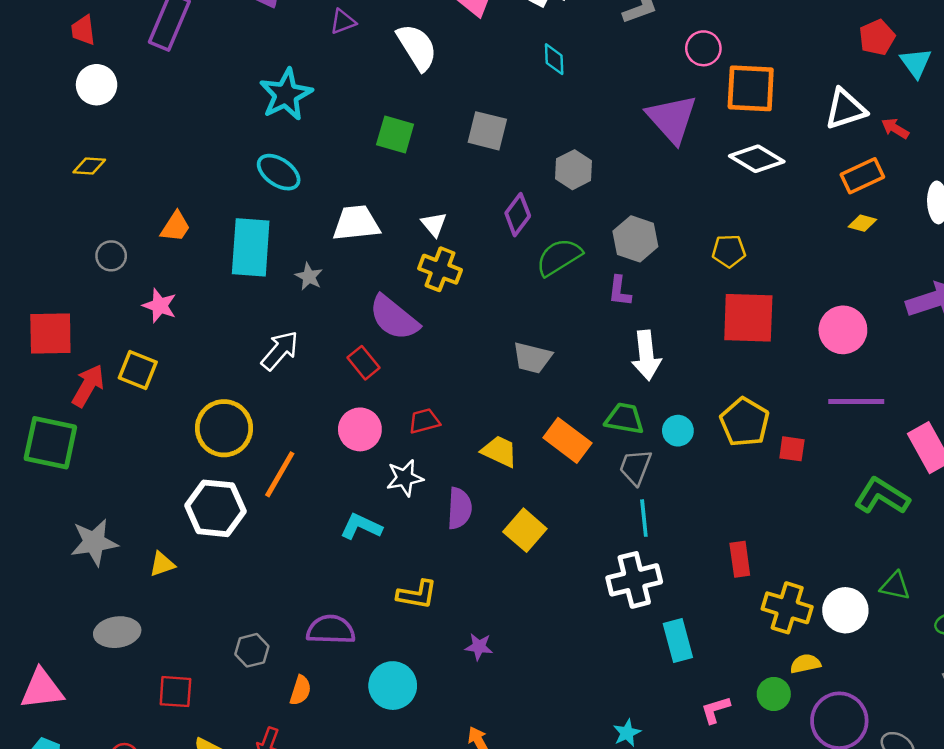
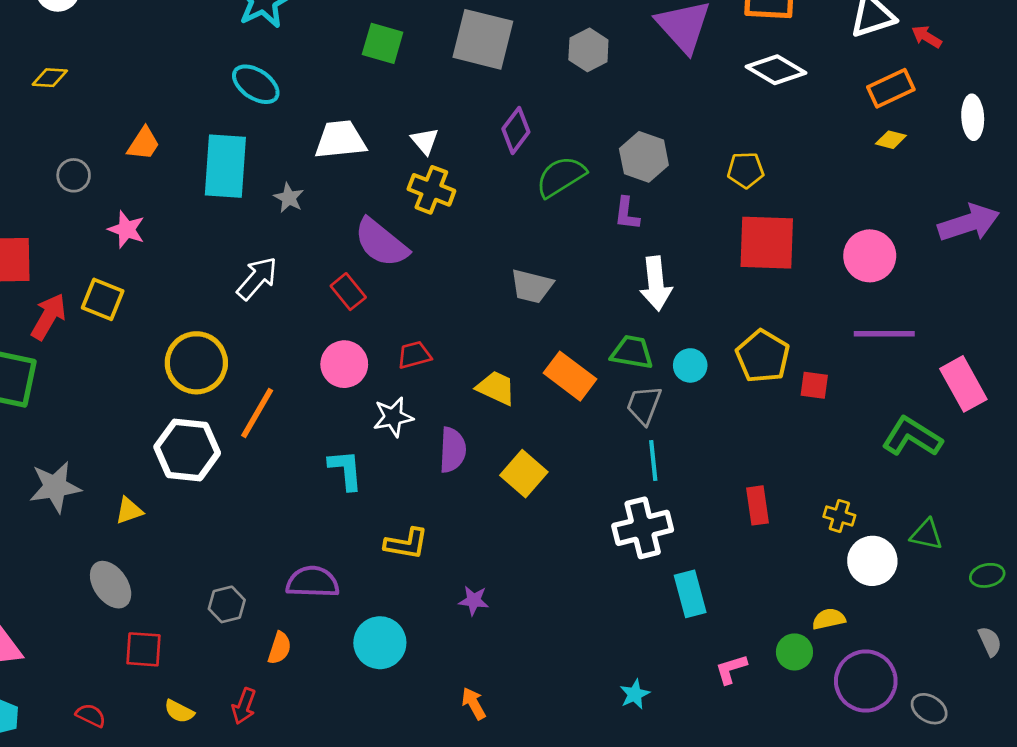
gray square: (487, 131) -> (483, 39), size x1.4
gray hexagon: (574, 170) -> (588, 50), moved
cyan L-shape: (361, 527) -> (346, 470), turned 60
yellow cross: (787, 608) -> (839, 516), moved, size x0.6
gray ellipse: (117, 632) -> (111, 585), moved, turned 63

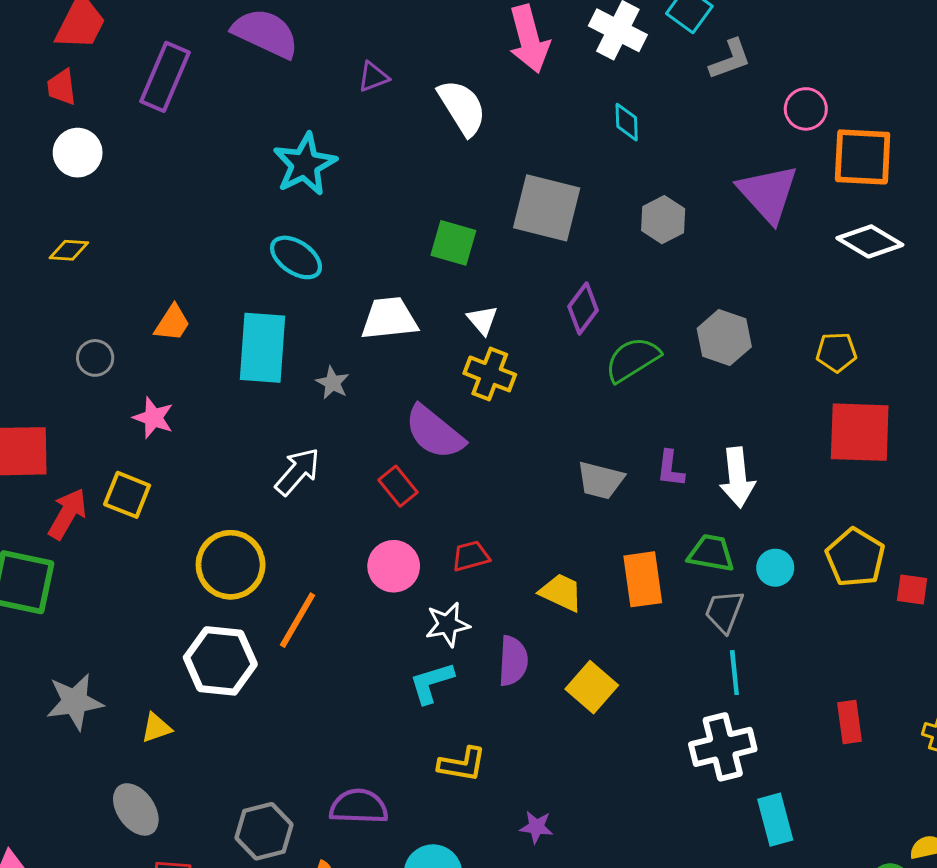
green square: (383, 43) -> (453, 243), moved
purple L-shape: (627, 214) -> (670, 469), moved
orange rectangle: (570, 376) -> (643, 579), turned 45
cyan L-shape: (346, 470) -> (432, 683), moved, turned -102
gray hexagon: (227, 604) -> (264, 831), size x1.4

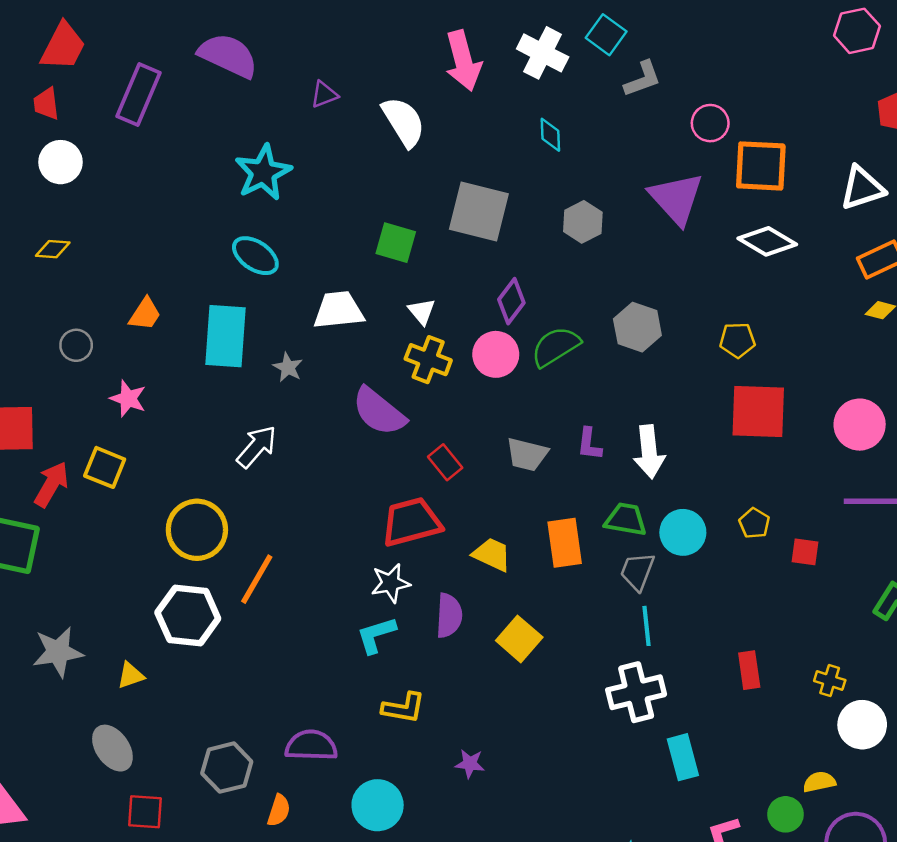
red rectangle: (398, 486) -> (445, 462), moved
red trapezoid: (471, 556) -> (411, 522), size x1.8
yellow pentagon: (855, 557) -> (754, 523), size x0.6
pink circle: (394, 566) -> (496, 354), moved
cyan circle: (775, 568) -> (683, 532), size x1.4

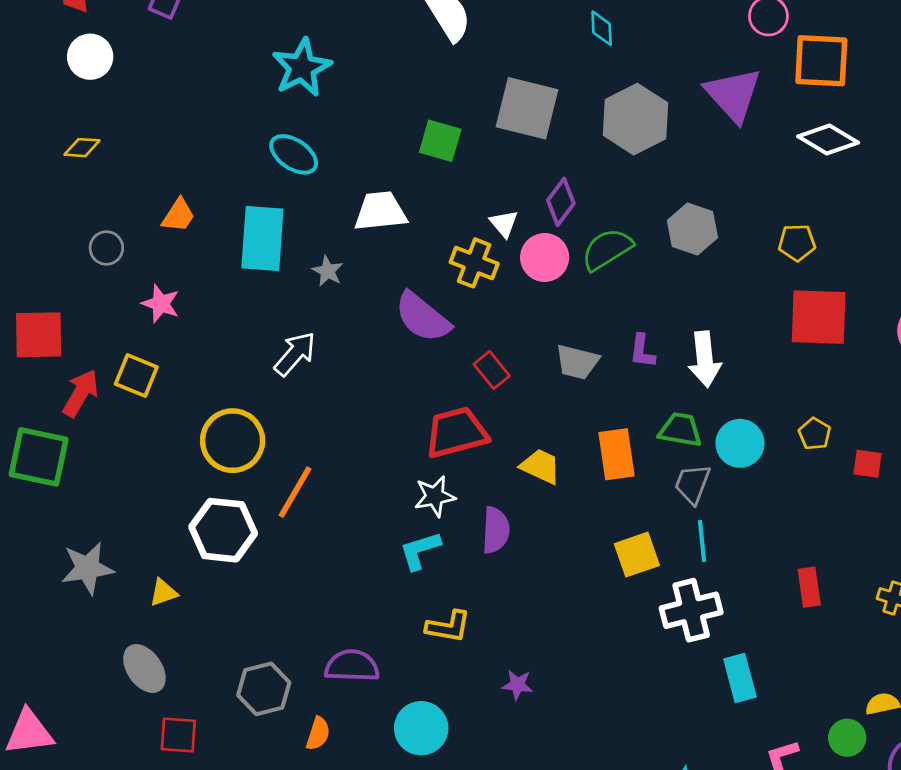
gray hexagon: (583, 222) -> (635, 119), size x1.6
white triangle: (422, 311) -> (504, 224), moved
yellow square: (519, 639) -> (637, 555), moved, turned 30

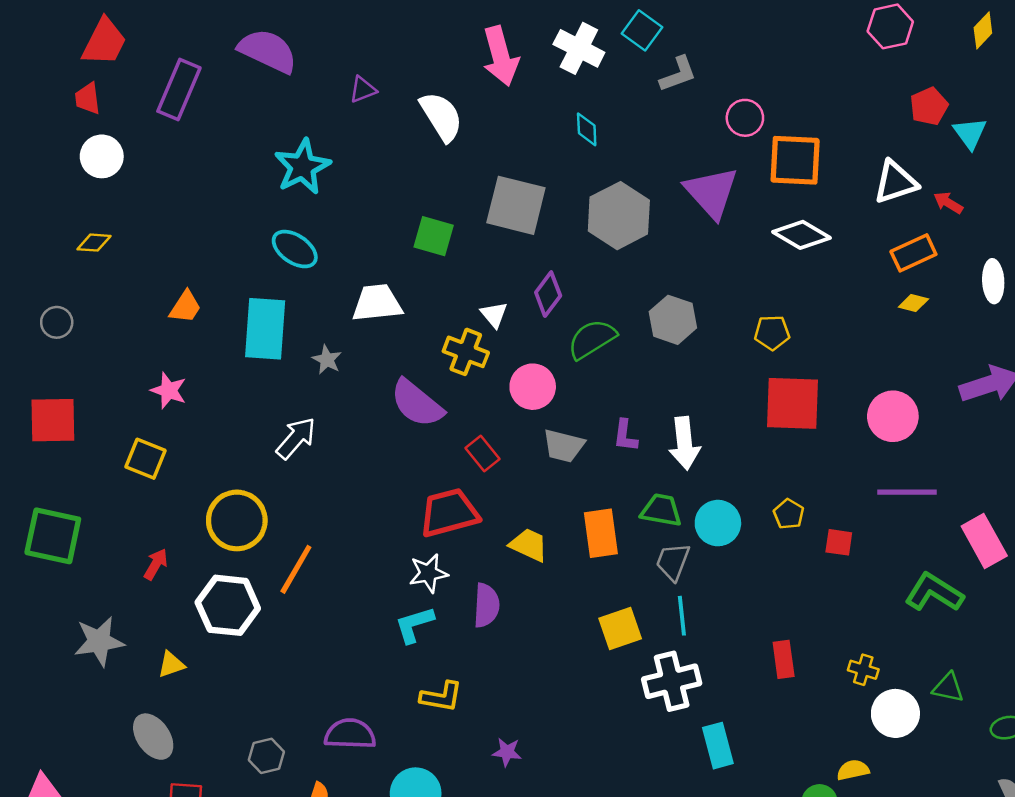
gray circle: (106, 248) -> (57, 322), moved
pink circle: (545, 257) -> (533, 387), moved
red arrow: (81, 393) -> (156, 564), moved, size x0.7
gray hexagon: (264, 689) -> (266, 756), size x0.7

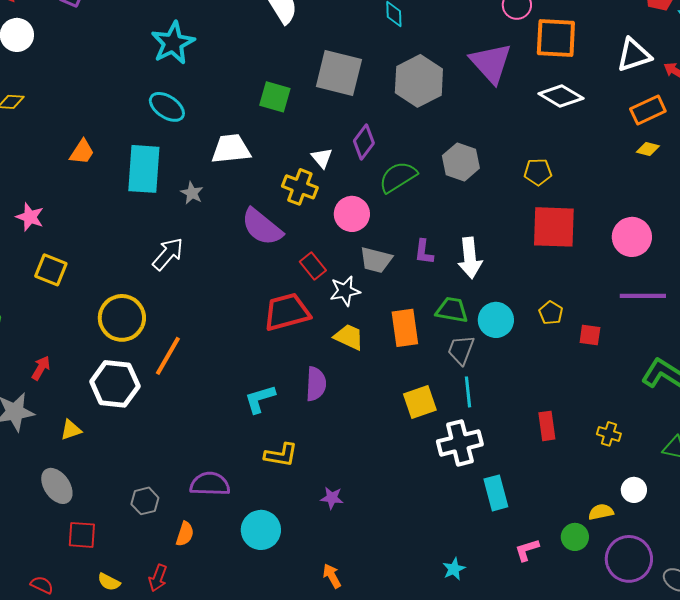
pink star: (169, 391) -> (30, 217), moved
red arrow: (156, 564) -> (41, 368), moved
white star: (428, 573) -> (345, 291), moved
white circle: (895, 713) -> (634, 490), moved, size x0.7

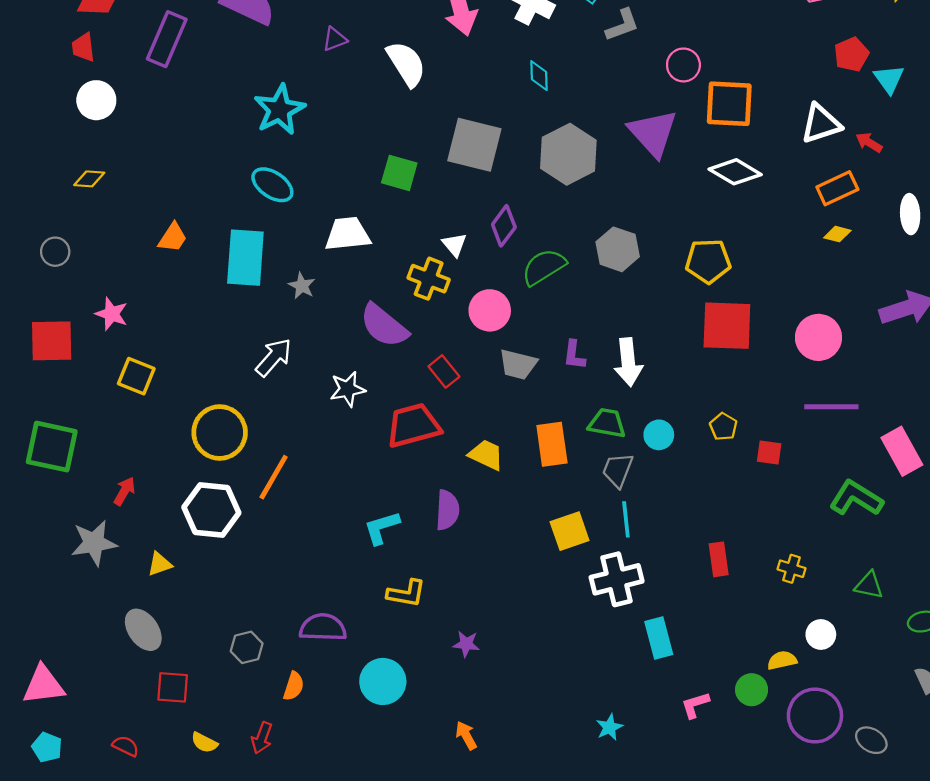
yellow pentagon: (538, 172) -> (708, 261), size x1.4
white star: (345, 291) -> (348, 389), moved
cyan circle: (496, 320) -> (659, 435), size x0.7

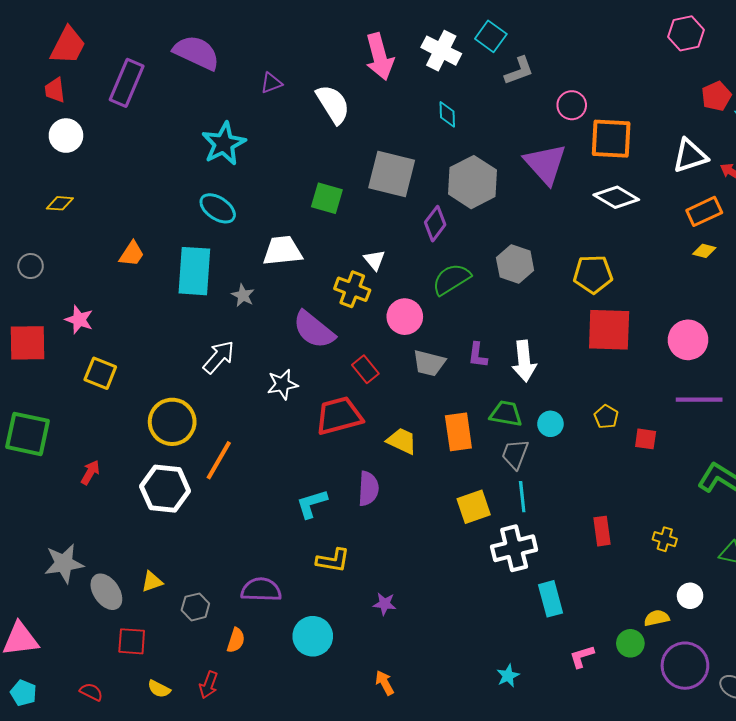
purple diamond: (504, 226) -> (435, 224), moved
gray star: (94, 543) -> (64, 563), moved
yellow triangle: (160, 564) -> (152, 582), moved

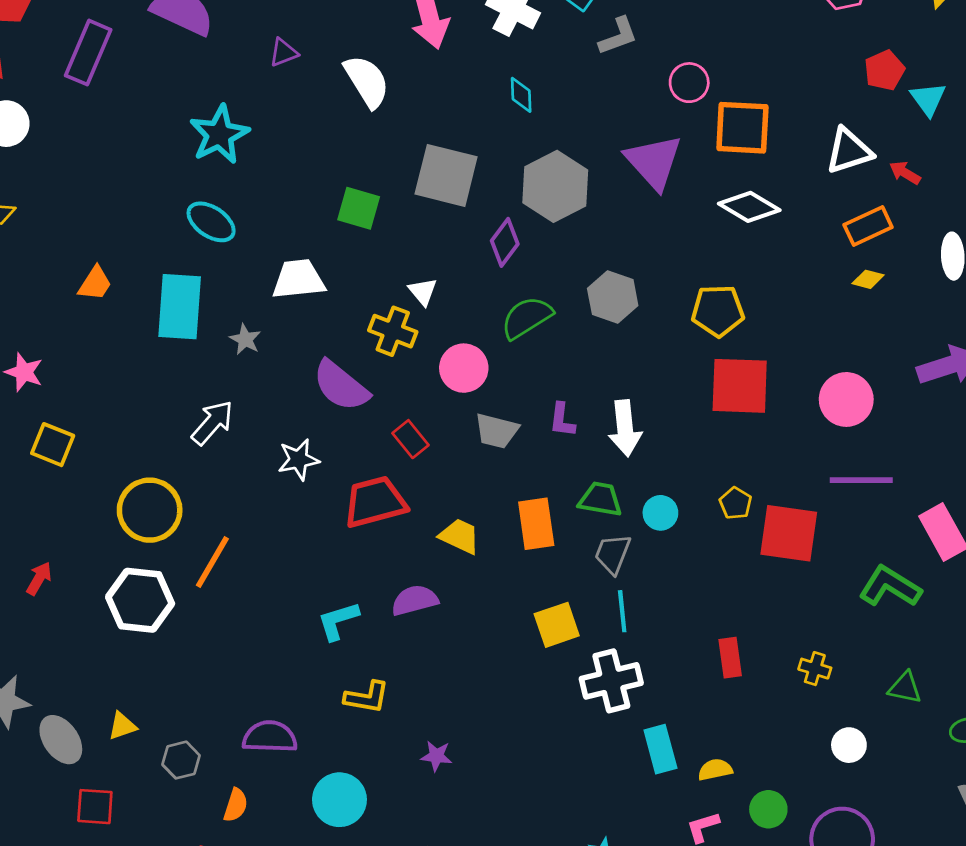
red square: (646, 439) -> (789, 533), size x2.0
purple semicircle: (368, 489) -> (415, 600), turned -108
yellow semicircle: (657, 618) -> (715, 770), moved

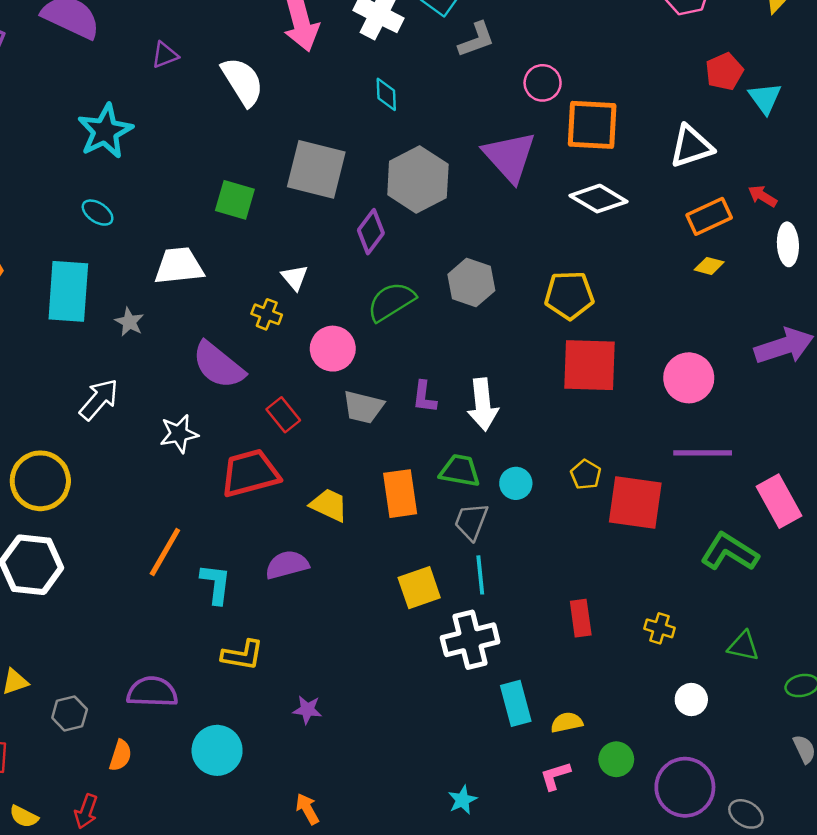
red arrow: (905, 173) -> (762, 196), moved
cyan ellipse: (211, 222) -> (98, 213), size x0.7
yellow cross: (393, 331) -> (267, 314), size x0.7
orange line: (212, 562) -> (165, 552), moved
cyan L-shape: (338, 621) -> (216, 584), turned 114

